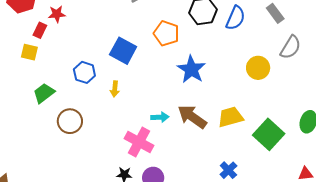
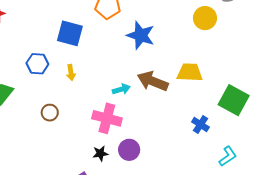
yellow trapezoid: (230, 117) -> (190, 72), turned 32
brown circle: (70, 121) -> (50, 113), moved, size x0.7
green square: (269, 134) -> (234, 100), moved

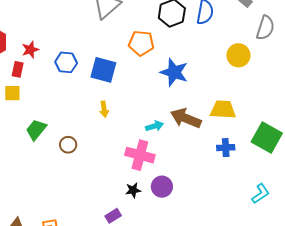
blue hexagon: (37, 64) -> (66, 62), moved
brown circle: (50, 113) -> (68, 145), moved
blue cross: (200, 125) -> (226, 148), moved, turned -36

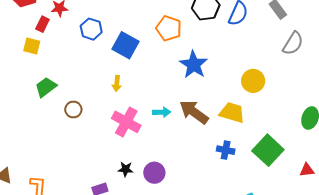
yellow circle: (238, 55) -> (253, 81), moved
pink cross: (140, 155) -> (126, 122), moved

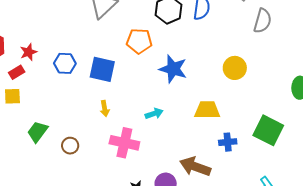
red rectangle: (42, 24) -> (17, 72), turned 49
cyan arrow: (162, 112) -> (154, 114), moved
brown arrow: (194, 112) -> (195, 167), moved
yellow trapezoid: (232, 113) -> (207, 110), moved

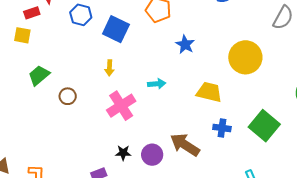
yellow circle: (235, 68) -> (245, 57), size x1.4
blue star: (173, 69) -> (185, 45), size x0.7
pink cross: (124, 143) -> (121, 106), turned 32

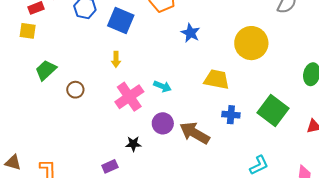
cyan arrow: (157, 84) -> (162, 86), moved, turned 30
purple circle: (152, 155) -> (163, 123), moved

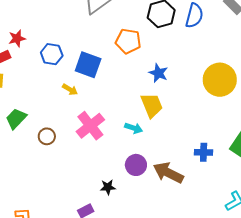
yellow arrow: (116, 59) -> (70, 89), moved, turned -56
yellow trapezoid: (217, 79) -> (152, 105), moved, turned 60
pink cross: (129, 97) -> (90, 126), moved

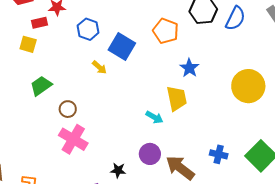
pink cross: (90, 126) -> (73, 139), moved, turned -32

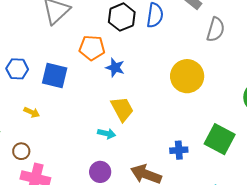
yellow arrow: (99, 67) -> (32, 112), moved
blue star: (189, 68) -> (115, 68), moved
purple circle: (150, 154) -> (100, 172), moved

